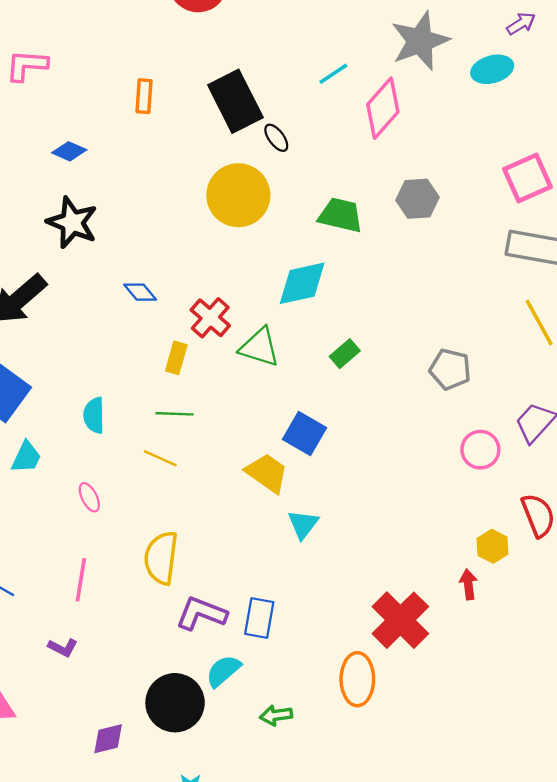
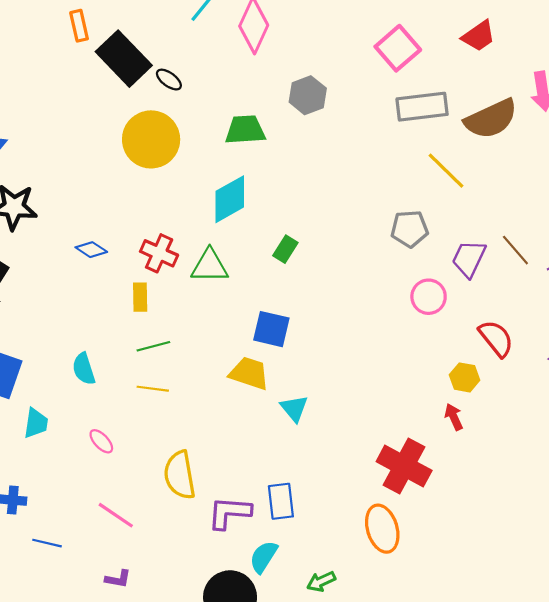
orange rectangle: (144, 96) -> (79, 26), moved
gray pentagon: (450, 369) -> (410, 229), moved
pink line: (81, 580) -> (116, 515), turned -48

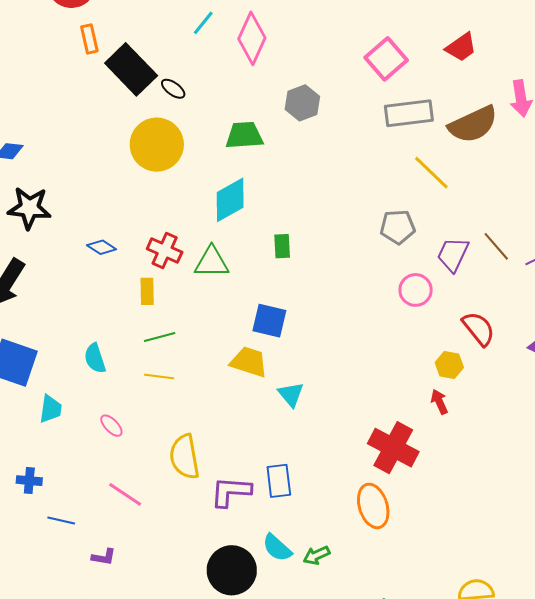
green rectangle: (285, 249) -> (282, 246), turned -35
cyan semicircle: (264, 557) -> (277, 548), moved, turned -80
purple L-shape: (118, 579) -> (104, 557), moved

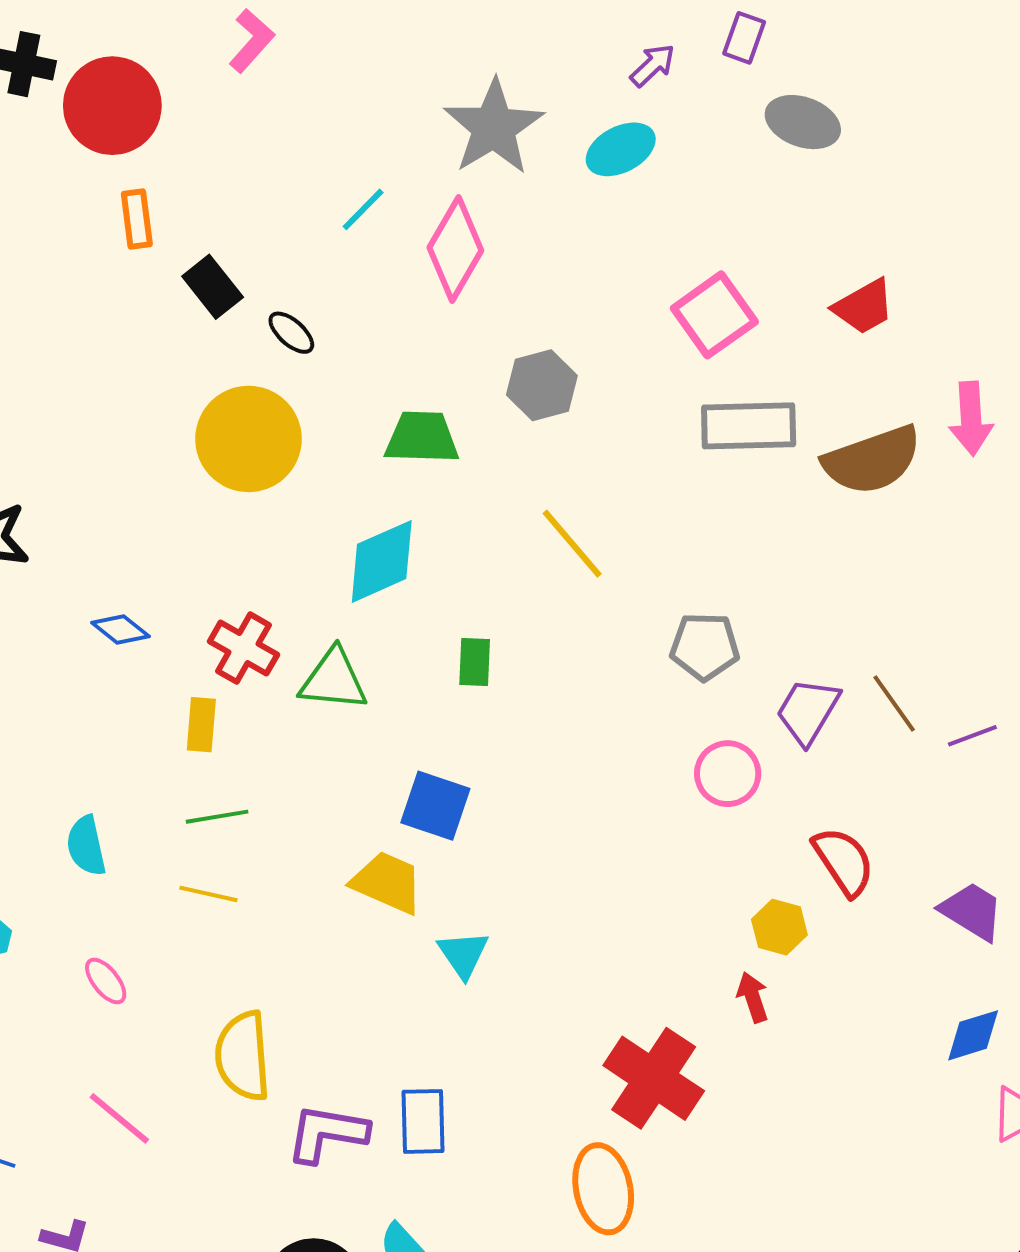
black rectangle: (131, 69) -> (213, 287), size x0.6
yellow line: (431, 173) -> (572, 544), moved

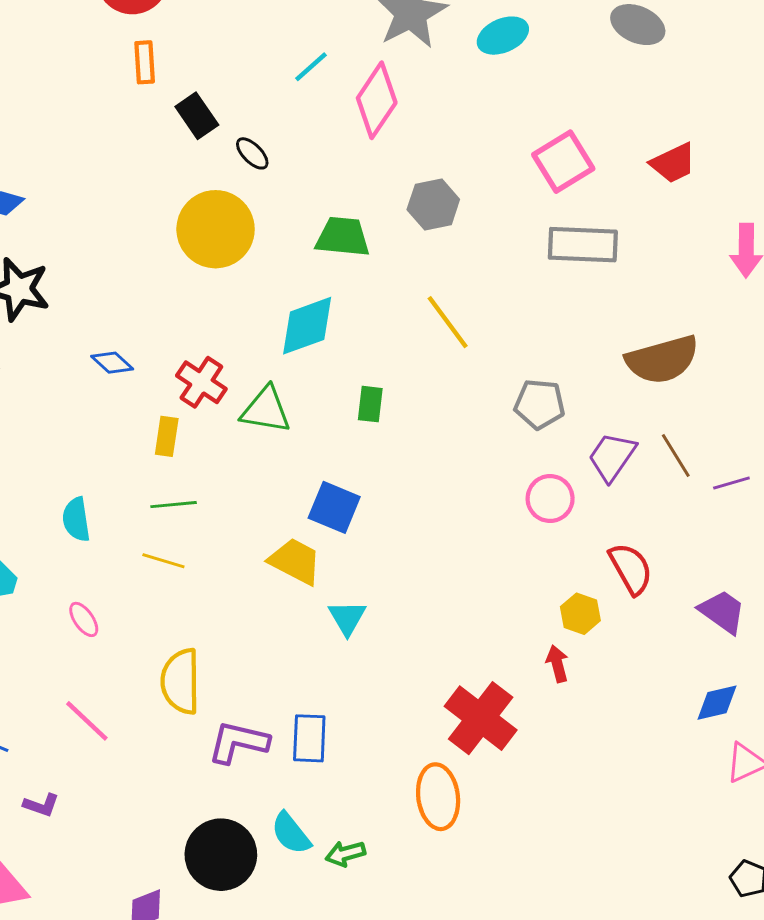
brown semicircle: (872, 460) -> (662, 360), moved

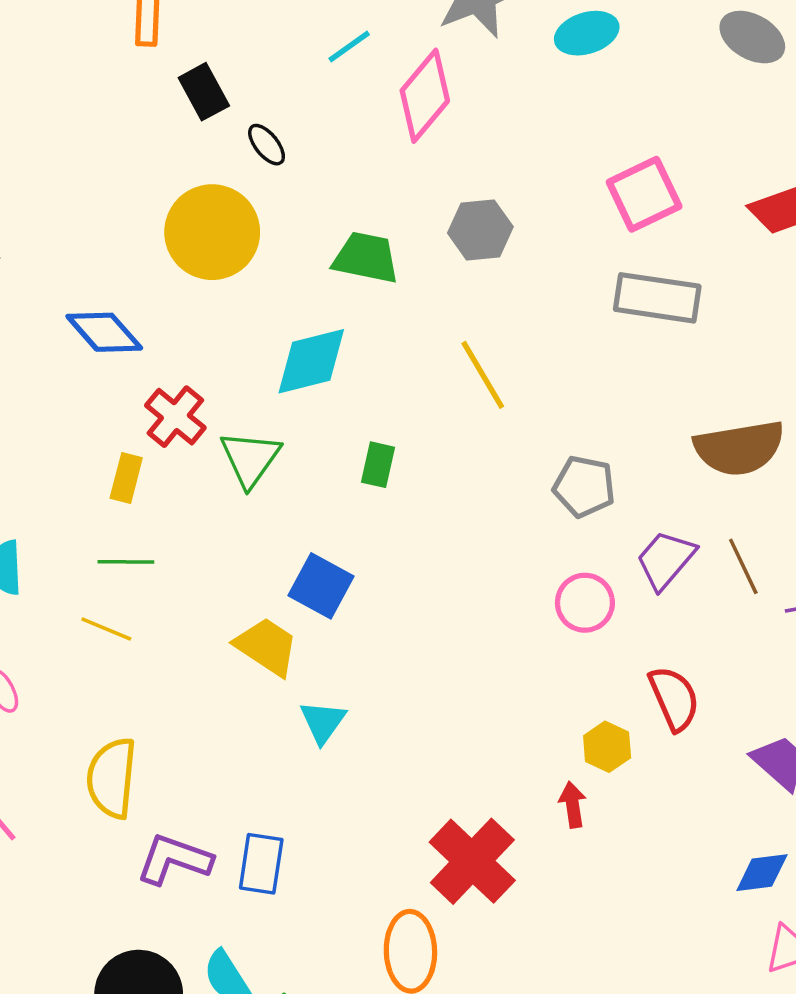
blue diamond: (112, 363) -> (104, 332), moved, size x1.5
green triangle: (266, 410) -> (250, 459), turned 50

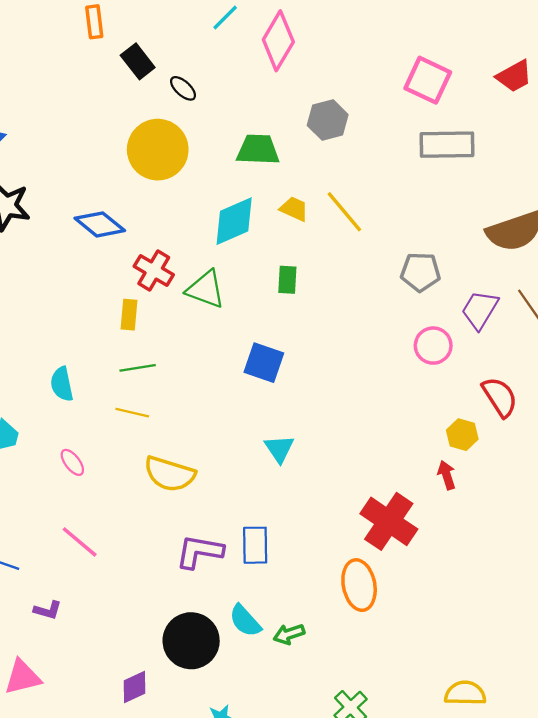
pink square: (644, 194) -> (428, 80), turned -30
green triangle: (250, 459) -> (206, 289), turned -36
yellow trapezoid: (267, 647) -> (294, 209), moved, size x0.7
yellow semicircle: (112, 778) -> (170, 474), moved, turned -69

